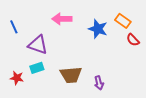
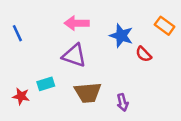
orange rectangle: (123, 21) -> (165, 26), moved
red semicircle: (133, 40) -> (144, 54), moved
purple triangle: (38, 45) -> (74, 55), moved

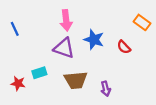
pink arrow: (77, 23) -> (66, 20), turned -96
blue star: (121, 36) -> (94, 40), moved

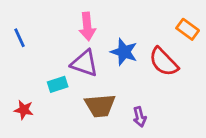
red semicircle: (124, 47) -> (164, 62), size x1.6
cyan rectangle: (39, 73) -> (58, 84), moved

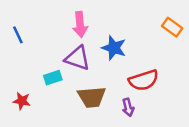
red semicircle: (164, 62) -> (144, 80), moved, turned -64

